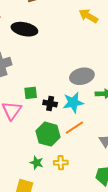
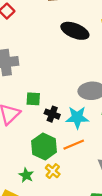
black ellipse: (24, 29) -> (75, 31), moved
yellow cross: (61, 163) -> (53, 171), moved, turned 32

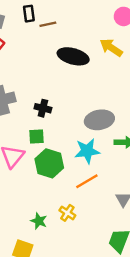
black cross: (52, 114) -> (43, 108), moved
green hexagon: (44, 147) -> (49, 163), moved

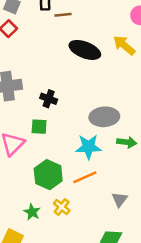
green hexagon: (49, 163) -> (48, 175), moved

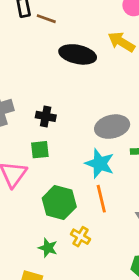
brown line: (63, 15) -> (46, 19), turned 35
cyan star: (88, 147) -> (100, 163), turned 30
orange line: (85, 177) -> (101, 199), turned -70

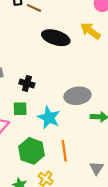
cyan star: (100, 163) -> (49, 118), moved

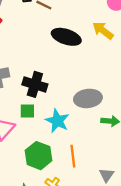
black cross: (27, 83) -> (35, 84), size x1.5

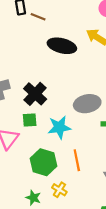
black cross: (35, 84) -> (35, 94), turned 30
cyan star: (57, 121) -> (59, 127), turned -30

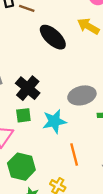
black ellipse: (62, 46) -> (53, 37), turned 32
green hexagon: (44, 162) -> (21, 167), moved

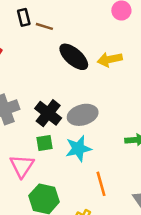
yellow arrow: (88, 26) -> (110, 59), moved, turned -40
gray ellipse: (82, 95) -> (83, 115), moved

